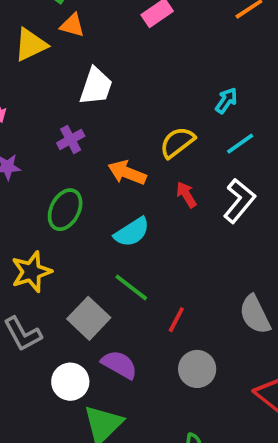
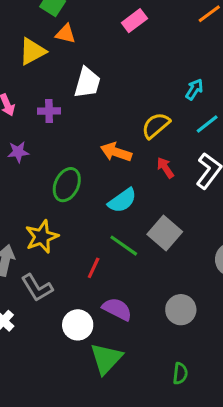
purple cross: (71, 140) -> (49, 111), moved, turned 30
gray square: (89, 318) -> (165, 233), moved
red line: (176, 320) -> (94, 268), moved

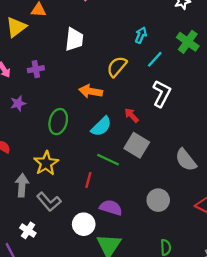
white trapezoid: (87, 83) -> (74, 39), moved
red arrow: (165, 168) -> (132, 115), moved

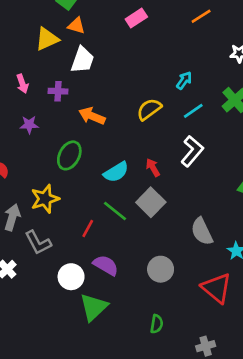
white trapezoid: (74, 39) -> (83, 60), moved
orange arrow: (91, 91) -> (92, 116), moved

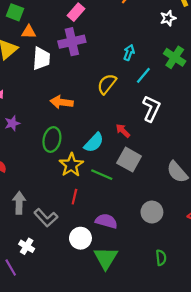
purple cross: (58, 91) -> (72, 42), moved, size x1.6
yellow star: (45, 199) -> (71, 165), moved
red line: (88, 229) -> (74, 197), moved

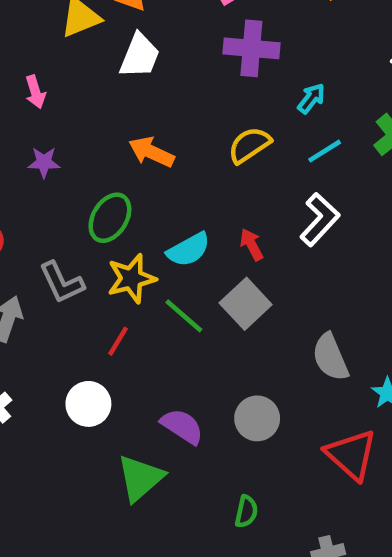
purple cross: (72, 42) -> (251, 48), moved
gray L-shape: (46, 218) -> (62, 282), moved
purple semicircle: (106, 221) -> (182, 426), moved
white circle: (80, 238) -> (88, 404), moved

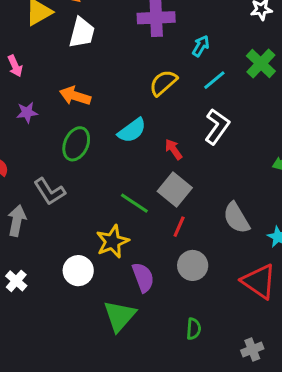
orange arrow: (151, 152) -> (75, 96), moved
cyan semicircle: (189, 250) -> (132, 130), moved
yellow star: (131, 278) -> (112, 242), moved
red line: (118, 341) -> (179, 227), moved
purple semicircle: (182, 426) -> (143, 277), turned 44

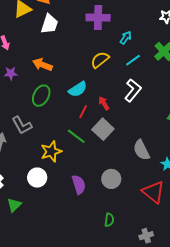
red line: (179, 227) -> (83, 112), moved
yellow star: (112, 242) -> (51, 151), moved
green triangle: (120, 316) -> (14, 205), moved, size x0.7

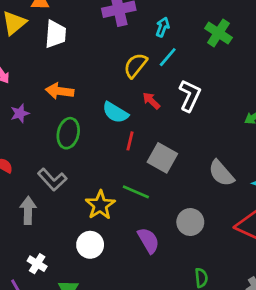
cyan line: (133, 60) -> (168, 57), moved
cyan semicircle: (78, 89) -> (115, 112), turned 78
red arrow: (104, 103) -> (151, 101), moved
green line: (76, 136) -> (136, 192), moved

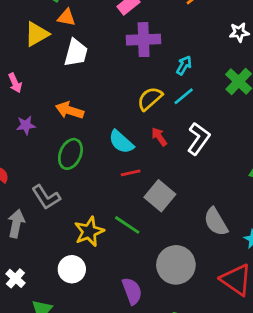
red line: (130, 141) -> (131, 173), turned 54
gray circle: (190, 222) -> (176, 265), size x1.4
purple semicircle: (148, 240) -> (132, 291), moved

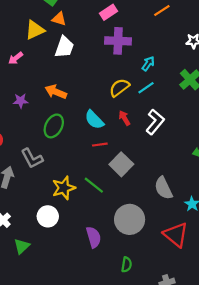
pink arrow: (15, 83) -> (16, 58), moved, turned 72

